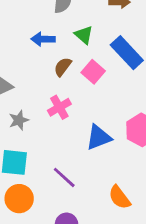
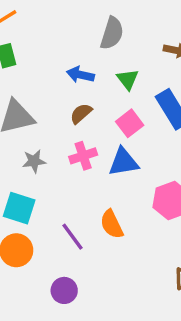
brown semicircle: (63, 67) -> (81, 113), moved
blue triangle: (99, 137) -> (124, 162), moved
orange semicircle: (119, 197) -> (112, 224), moved

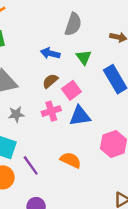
pink square: (130, 123) -> (71, 90), moved
orange semicircle: (112, 224) -> (71, 160), turned 140
purple line: (72, 237) -> (31, 165), moved

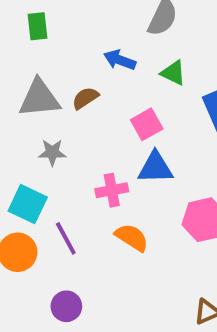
green triangle: (84, 57) -> (173, 73), turned -35
brown semicircle: (50, 81) -> (85, 98), moved
pink cross: (51, 111) -> (112, 190), moved

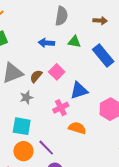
brown semicircle: (85, 98) -> (36, 76), moved
pink square: (147, 124) -> (57, 72), moved
purple line: (66, 238) -> (46, 148), moved

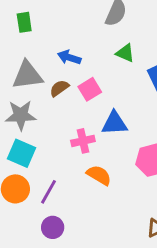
blue arrow: (46, 43) -> (69, 57), moved
gray star: (26, 97) -> (21, 115), moved, size x1.5
purple line: (46, 148) -> (49, 192), turned 60

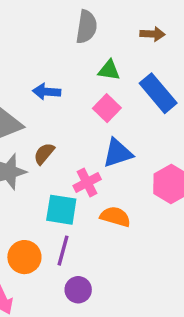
brown semicircle: (59, 88) -> (44, 154), moved
pink square: (90, 89) -> (107, 108), moved
cyan square: (22, 153) -> (61, 210), moved

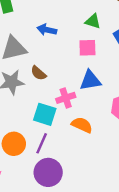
pink square: (107, 108) -> (87, 48), turned 36
brown semicircle: (44, 154) -> (38, 73), turned -98
purple circle: (78, 290) -> (48, 172), size x1.5

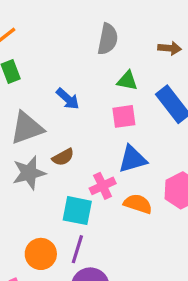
blue arrow: (47, 30) -> (68, 99), turned -144
brown semicircle: (38, 73) -> (63, 157), turned -63
orange semicircle: (82, 125) -> (138, 204), moved

